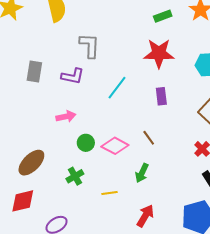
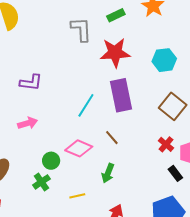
gray L-shape: (90, 46) -> (81, 29), moved
cyan line: (117, 88) -> (86, 105), moved
purple rectangle: (161, 96) -> (121, 95), size x1.8
green circle: (86, 143) -> (51, 161), moved

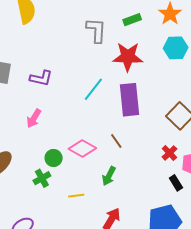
cyan hexagon: (164, 60) -> (176, 48), moved
cyan line: (86, 105) -> (93, 89), moved
pink arrow: (28, 123) -> (34, 118), turned 132

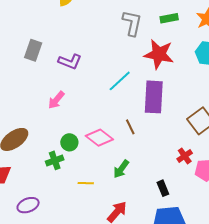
brown line: (116, 141) -> (130, 127), moved
black rectangle: (176, 183) -> (163, 188), moved

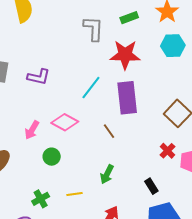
pink arrow: (56, 100) -> (32, 130), moved
pink diamond: (99, 138) -> (65, 122), moved
green cross: (55, 160) -> (41, 199), moved

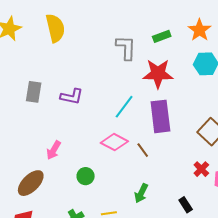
pink diamond: (65, 122) -> (114, 142), moved
pink arrow: (32, 130) -> (54, 150), moved

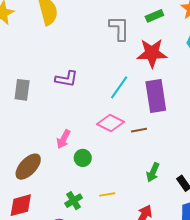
gray rectangle: (34, 92) -> (22, 90), moved
pink arrow: (54, 150) -> (63, 139), moved
brown line: (143, 150) -> (139, 130), turned -63
green arrow: (141, 193) -> (153, 172), moved

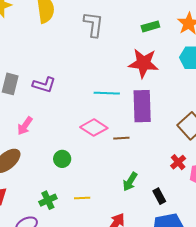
gray L-shape: (119, 28) -> (93, 24), moved
purple L-shape: (66, 79) -> (44, 85), moved
cyan line: (119, 87) -> (107, 93), turned 50
pink arrow: (63, 139) -> (25, 126), moved

